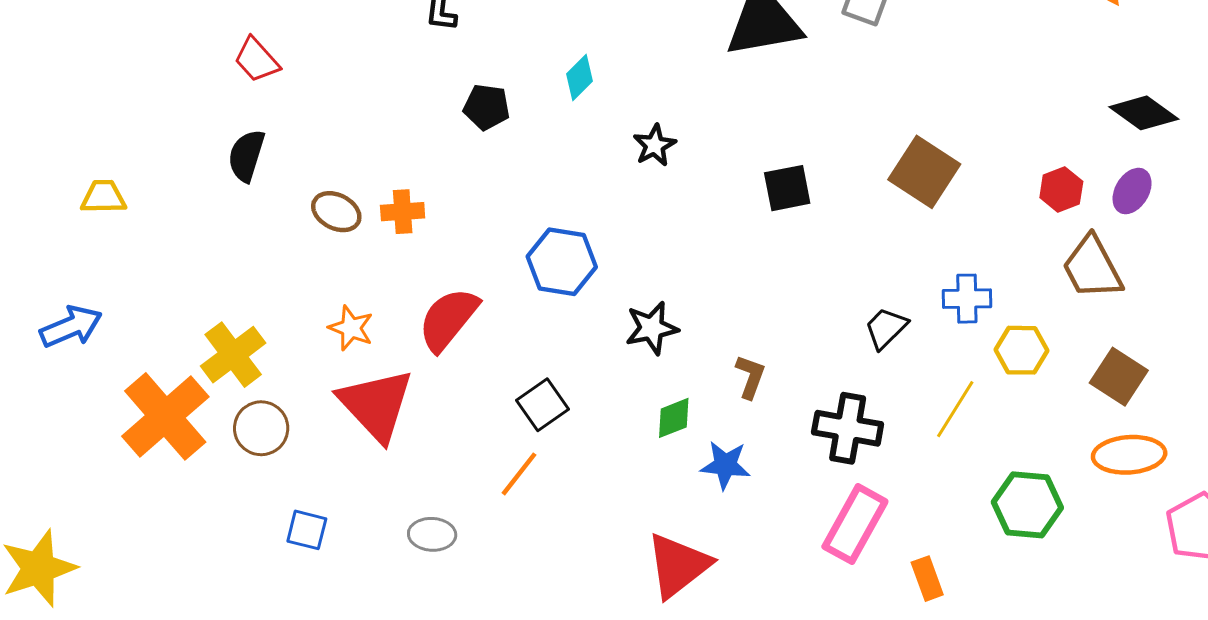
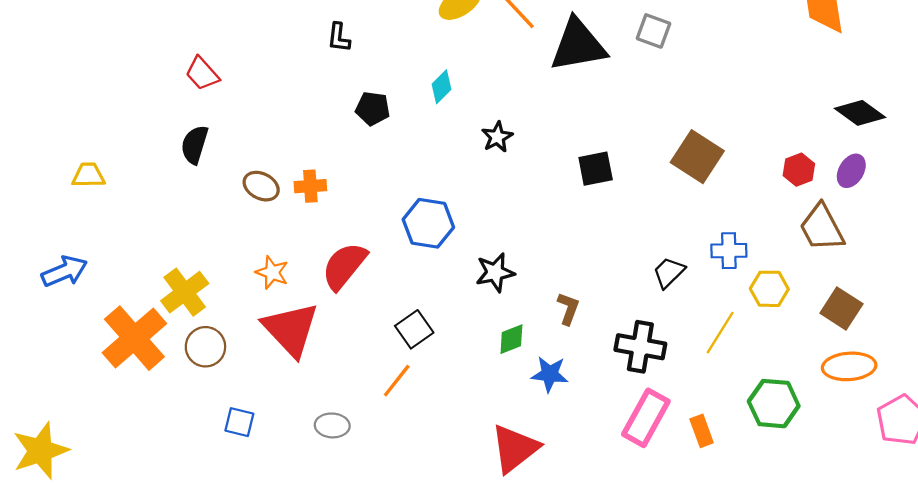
orange rectangle: (927, 579) -> (702, 431), moved

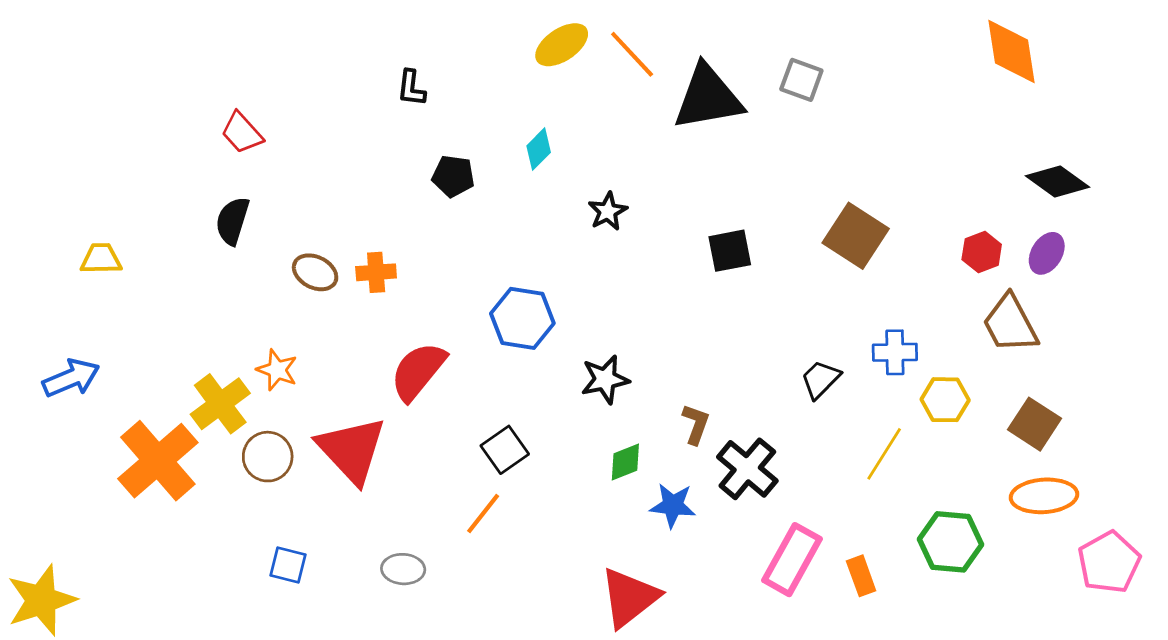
orange star: (272, 272) -> (277, 370), moved
brown circle: (205, 347) -> (268, 457), moved
black cross: (640, 347) -> (747, 469), moved, turned 30

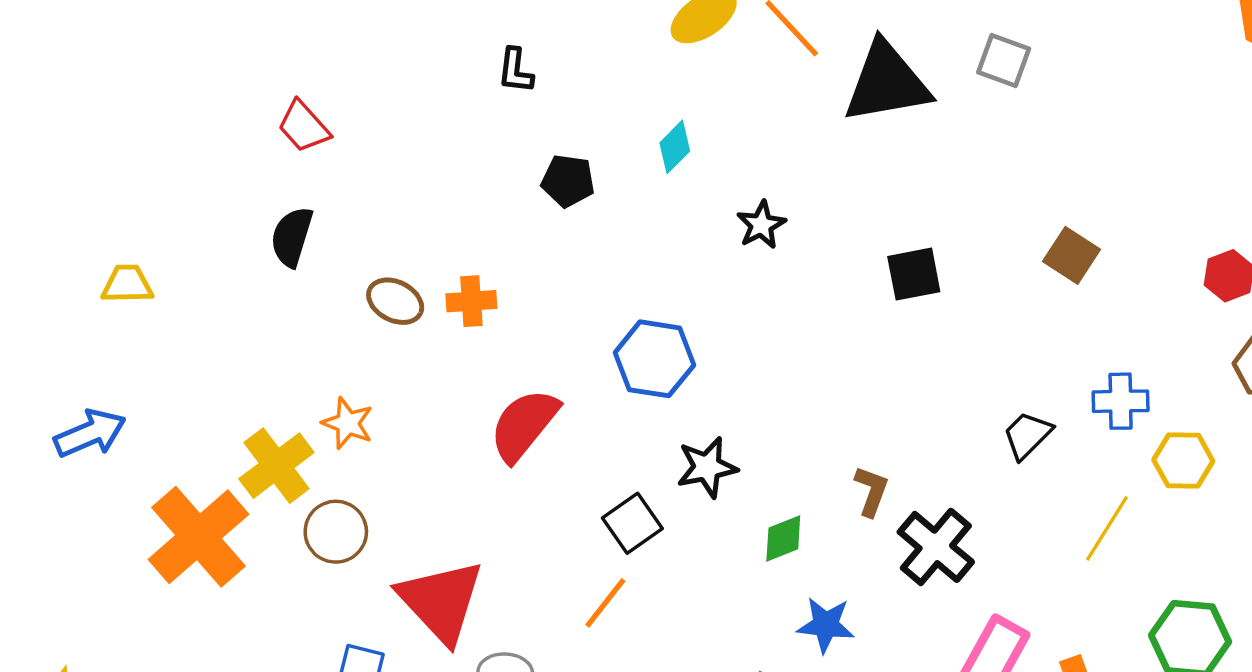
brown square: (856, 236) -> (1071, 255), size x0.7
black star: (605, 379) -> (707, 467), moved
red triangle: (352, 450) -> (441, 601), moved
blue star: (673, 505) -> (826, 625), moved

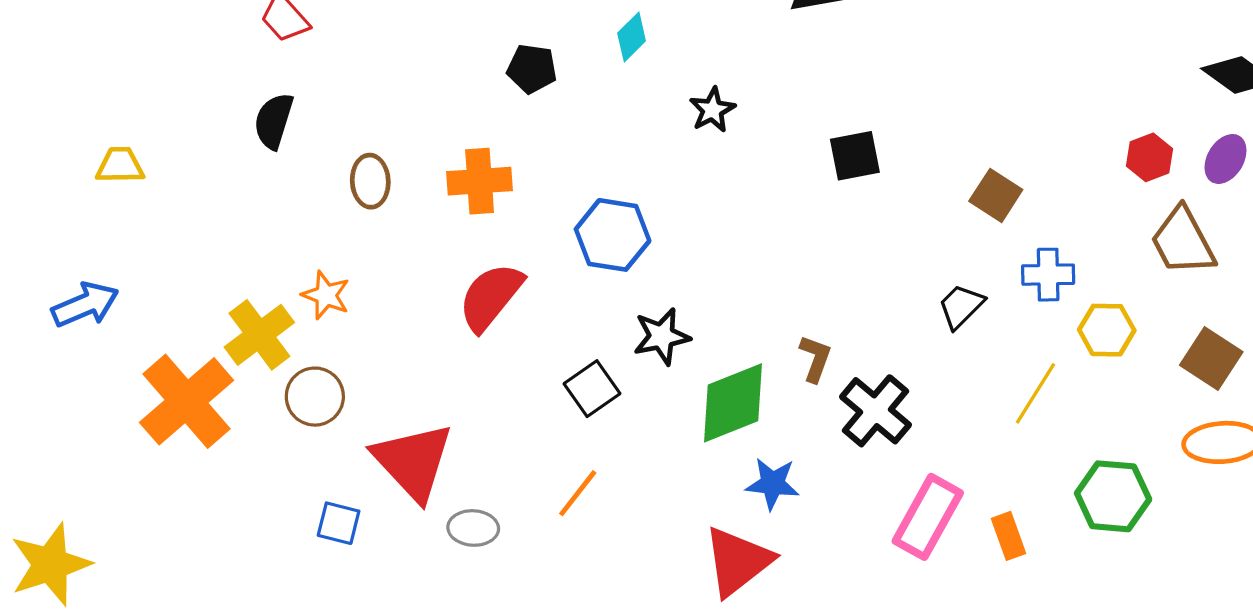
brown square: (1071, 255) -> (996, 195), moved
brown ellipse: (395, 301) -> (370, 181), turned 60
orange cross: (471, 301) -> (480, 181), moved, size x1.4
green diamond: (783, 538) -> (733, 403), size x1.8
orange line: (605, 603) -> (578, 493), moved

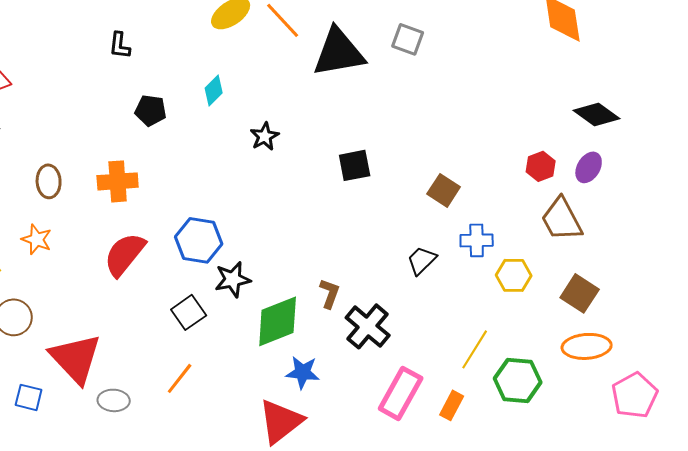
blue hexagon: (613, 235) -> (199, 240), moved
orange star: (326, 295) -> (37, 239), moved
yellow line: (1035, 393) -> (475, 349), moved
orange rectangle: (1009, 536) -> (452, 405), turned 48

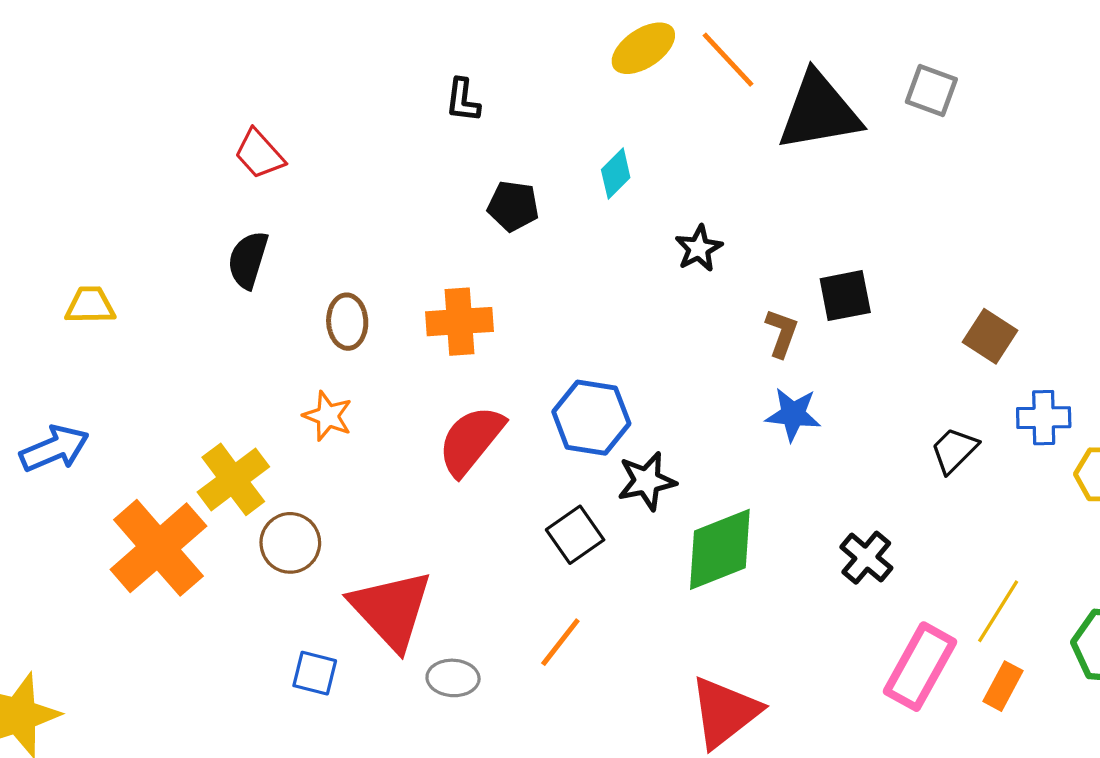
brown L-shape: (330, 293) -> (782, 333), moved
black cross: (368, 326) -> (866, 558), size x0.7
yellow line: (475, 349) -> (998, 611), moved
blue star: (303, 372) -> (793, 414), moved

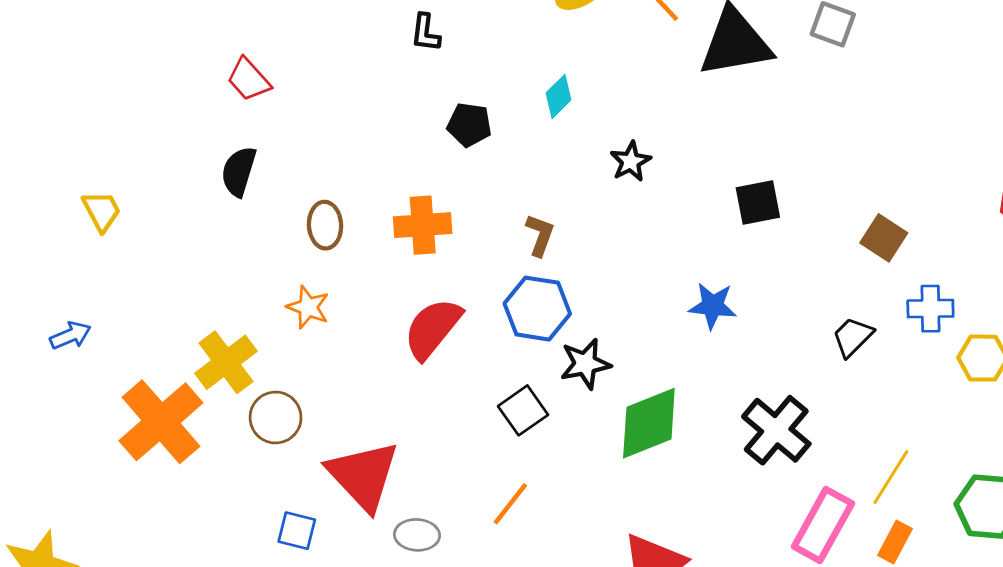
yellow trapezoid: (90, 305) -> (102, 211), turned 63
brown L-shape: (782, 333) -> (540, 235), moved
blue arrow: (54, 449) -> (70, 335), size x0.7
black cross: (866, 558) -> (776, 430), size x1.5

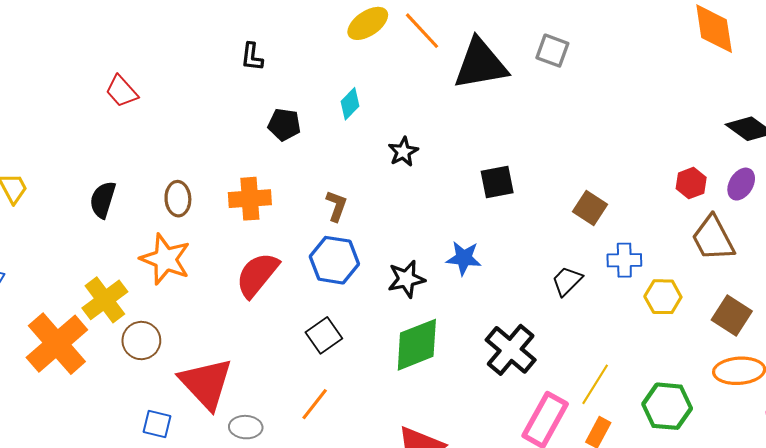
black semicircle: (239, 171) -> (103, 200), moved
orange star: (308, 307) -> (165, 259), size x1.6
black star: (585, 364) -> (406, 279), moved

